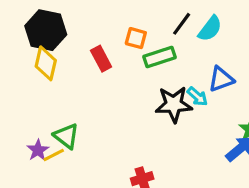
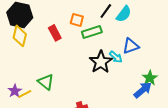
black star: (174, 104) -> (101, 62), turned -30
green triangle: (66, 136) -> (46, 82), moved

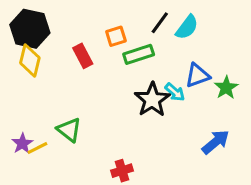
orange square: (77, 20) -> (116, 36), turned -32
green star: (150, 78) -> (226, 88), moved

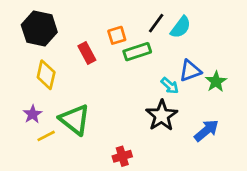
yellow diamond: (30, 60) -> (46, 75), moved
black star: (152, 100) -> (162, 116), moved
green triangle: (69, 130) -> (75, 120), size x1.4
purple star: (22, 143) -> (33, 114), moved

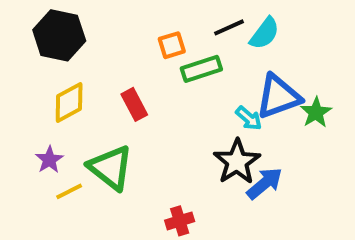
black line: (156, 23) -> (229, 27), turned 30
red rectangle: (87, 53) -> (134, 104), moved
blue triangle: (190, 71) -> (278, 97), size x1.4
yellow diamond: (46, 75) -> (69, 102), turned 48
blue arrow: (206, 130) -> (265, 183), moved

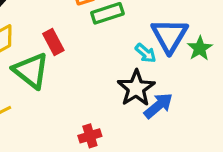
blue triangle: (278, 97) -> (169, 36), turned -39
green triangle: (111, 168) -> (31, 71), moved

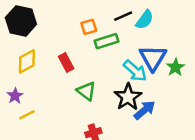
cyan arrow: (146, 53) -> (135, 71), size x1.5
green triangle: (31, 71) -> (86, 91), moved, size x0.7

